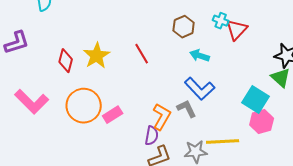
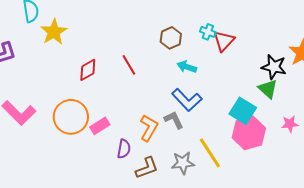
yellow star: (97, 56) -> (54, 32), moved
red diamond: (66, 61) -> (88, 70), moved, turned 45
pink hexagon: (262, 122) -> (249, 133), size x1.4
purple semicircle: (152, 136) -> (124, 149), moved
yellow line: (223, 142) -> (210, 153), turned 60

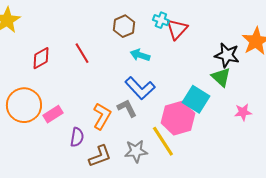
pink hexagon: (249, 133) -> (178, 118), moved

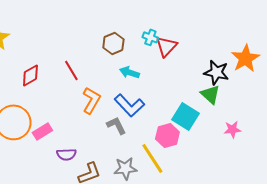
orange L-shape: (102, 116) -> (91, 100), moved
pink hexagon: (178, 118) -> (167, 135), size x0.7
purple semicircle: (77, 137) -> (66, 154), turned 78

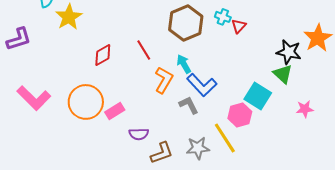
brown hexagon: (113, 43) -> (186, 23), size x1.6
red triangle: (166, 46) -> (239, 26), size x0.7
cyan arrow: (129, 72) -> (184, 64), moved, turned 42

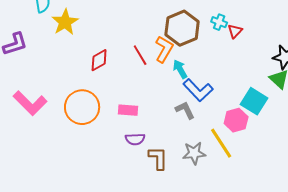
orange L-shape: (164, 80) -> (164, 49), moved
pink rectangle: (115, 111) -> (128, 110), moved, turned 36
brown L-shape: (162, 153) -> (158, 158), turned -70

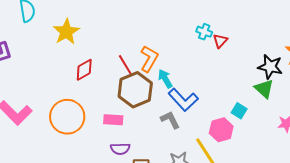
yellow star: (65, 22) -> (66, 32), moved
brown hexagon: (182, 28) -> (135, 90), moved
cyan square: (254, 101) -> (239, 111), size x0.6

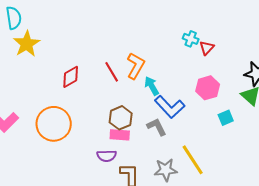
yellow star: (66, 32) -> (27, 44), moved
brown hexagon: (135, 90) -> (121, 118), moved, size x0.7
cyan square: (239, 111) -> (226, 118), turned 35
pink rectangle: (113, 120) -> (120, 135), moved
pink hexagon: (221, 130) -> (208, 88), moved

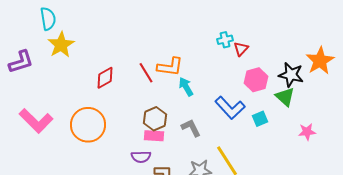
cyan cross: (191, 39) -> (225, 40), turned -35
orange L-shape: (136, 66) -> (170, 67), turned 68
pink hexagon: (208, 88) -> (256, 80), moved
blue L-shape: (170, 107) -> (230, 108), moved

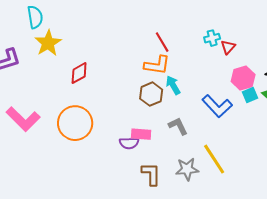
red line: (146, 73) -> (162, 42), moved
red diamond: (105, 78) -> (79, 73), moved
brown hexagon: (155, 119) -> (151, 94), moved
cyan square: (260, 119) -> (250, 95), moved
purple semicircle: (141, 157) -> (129, 143), moved

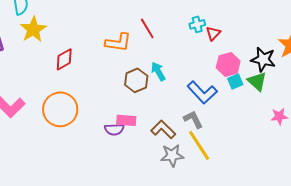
orange L-shape: (157, 65) -> (118, 42), moved
gray L-shape: (178, 126) -> (193, 119), moved
brown L-shape: (151, 174) -> (163, 129), moved, turned -45

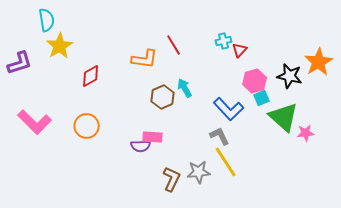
green triangle: (257, 81) -> (284, 117), moved, size x1.5
orange circle: (60, 109) -> (87, 126), size x0.7
brown L-shape: (163, 129) -> (172, 179), moved, turned 70

